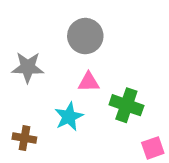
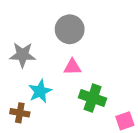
green cross: (126, 105) -> (93, 98), moved
cyan star: (69, 117) -> (40, 91), moved

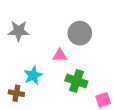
gray circle: (70, 29) -> (80, 33), moved
gray star: (23, 55) -> (19, 31), moved

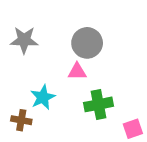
gray circle: (80, 33) -> (87, 43), moved
green cross: (76, 81) -> (99, 104), turned -30

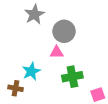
gray star: (24, 40) -> (34, 14), moved, turned -30

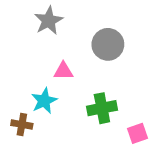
gray circle: (64, 31) -> (108, 44), moved
pink triangle: (57, 52) -> (63, 71), moved

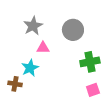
gray star: (49, 21) -> (33, 26), moved
green cross: (102, 108) -> (90, 62), moved

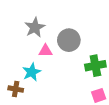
gray circle: (73, 30) -> (69, 40), moved

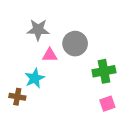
gray star: (35, 27) -> (38, 30), turned 30

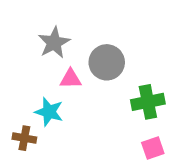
gray star: (38, 30) -> (54, 43), turned -30
cyan star: (35, 78) -> (49, 112), turned -30

